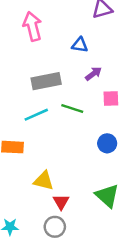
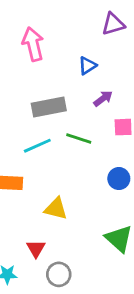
blue triangle: (80, 45) -> (87, 66), turned -42
yellow triangle: (44, 181) -> (56, 209), moved
red triangle: (61, 202) -> (36, 249), moved

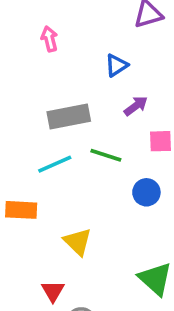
pink arrow: (33, 44) -> (49, 39), size x0.6
blue circle: (119, 179) -> (146, 192), moved
yellow triangle: (56, 209) -> (78, 242), turned 30

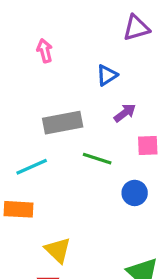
cyan line: (55, 164) -> (32, 167), moved
yellow triangle: (78, 242) -> (58, 250), moved

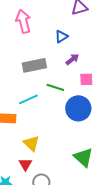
pink arrow: (45, 51) -> (23, 21), size x1.6
cyan line: (32, 167) -> (28, 99), moved
blue circle: (135, 193) -> (78, 108), size x1.6

